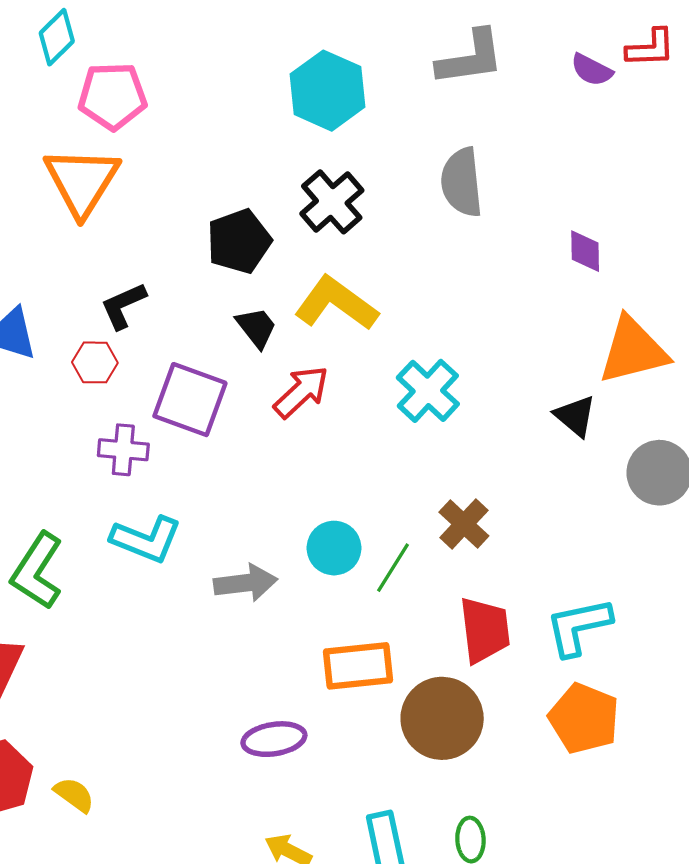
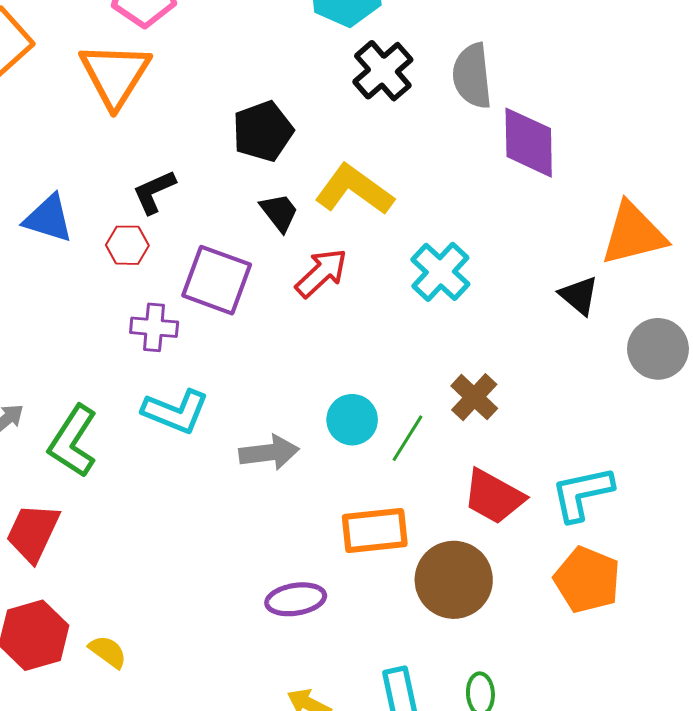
black cross: (332, 202) -> (383, 71), moved
purple diamond: (585, 251) -> (529, 143), moved, size x1.8
red trapezoid: (485, 630) -> (494, 497), turned 126

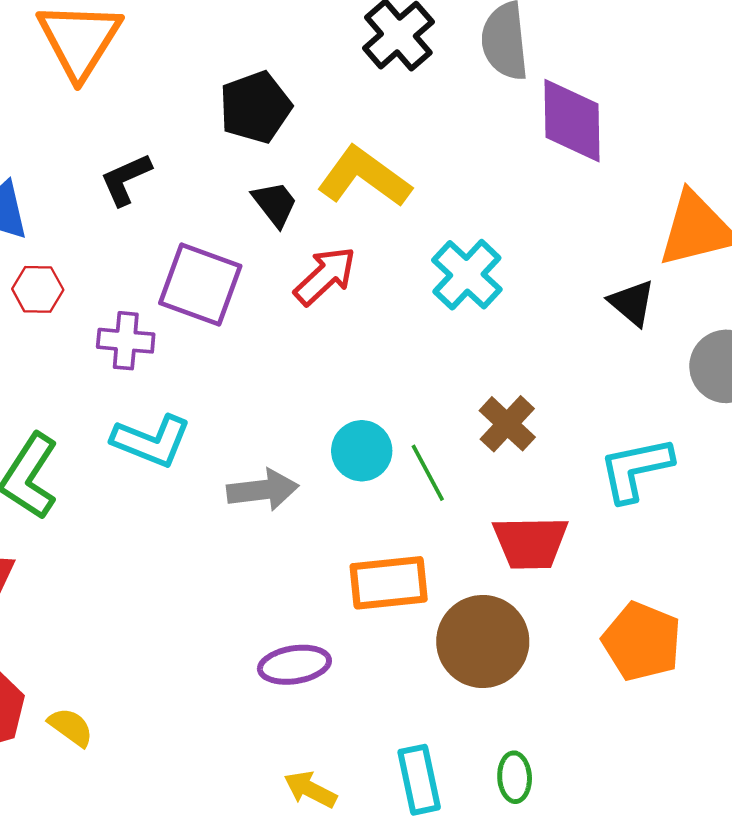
red hexagon: (127, 245) -> (38, 289), moved
green line: (408, 438) -> (428, 473), turned -60
cyan L-shape: (582, 494) -> (636, 469), moved
red trapezoid: (494, 497) -> (530, 542), turned -30

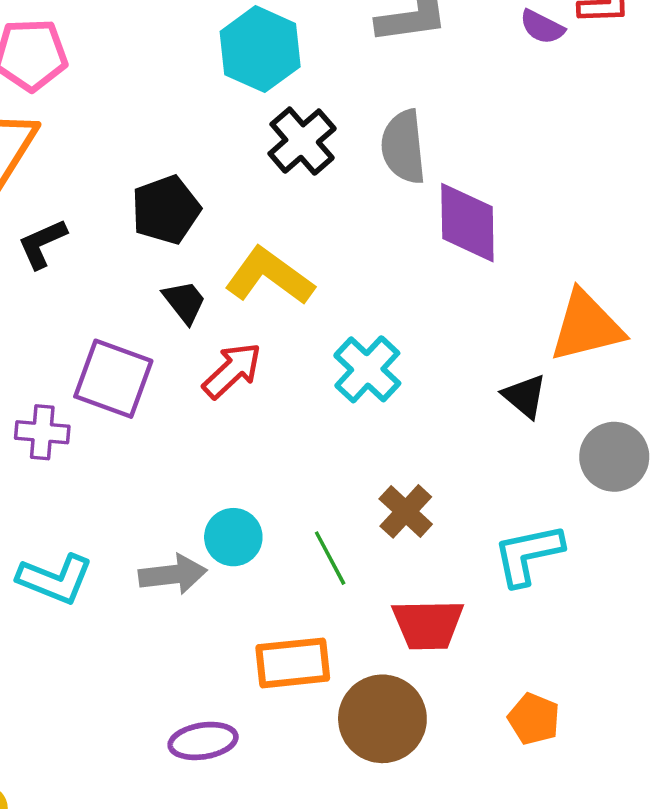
black L-shape: (126, 179) -> (42, 244), moved
cyan L-shape: (151, 441) -> (55, 579), moved
cyan circle: (362, 451) -> (233, 537), moved
orange pentagon: (642, 642) -> (534, 719), size x0.7

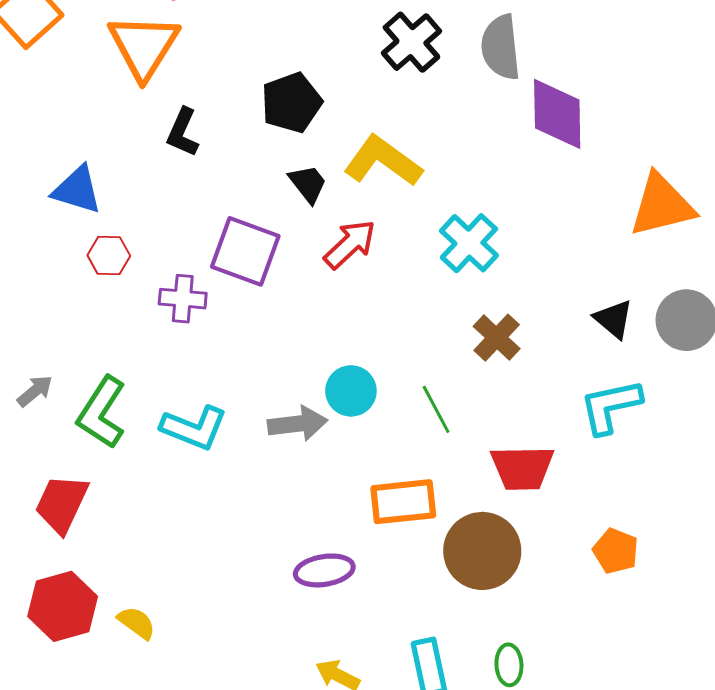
black L-shape: (42, 244) -> (183, 132), turned -42
black triangle: (525, 396) -> (614, 319), moved
brown cross: (406, 511) -> (497, 338), moved

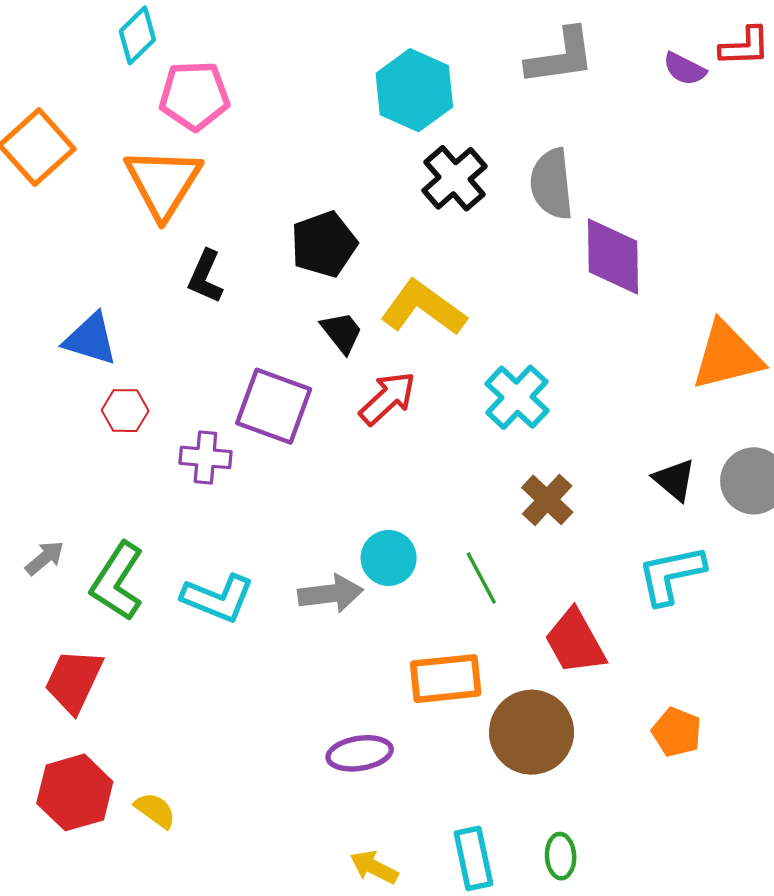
red trapezoid: (522, 468) -> (575, 642), turned 62

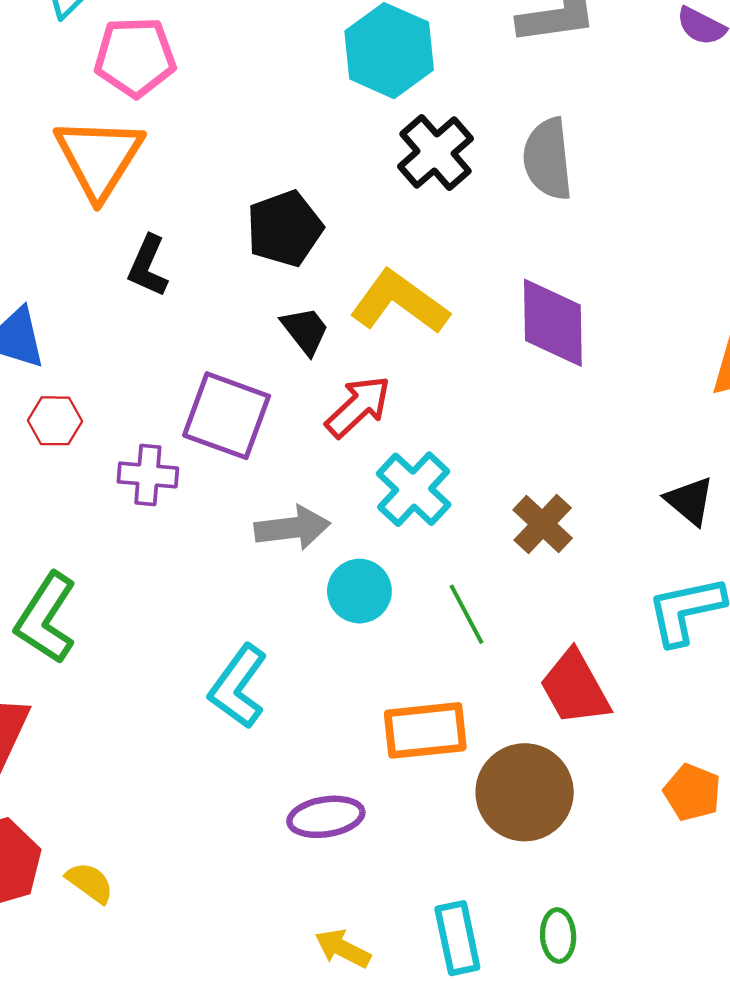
purple diamond: (613, 256) -> (553, 323), moved
cyan cross: (517, 397) -> (414, 489), moved
gray arrow: (331, 594) -> (292, 528), moved
cyan L-shape: (218, 598) -> (238, 687), moved, turned 104

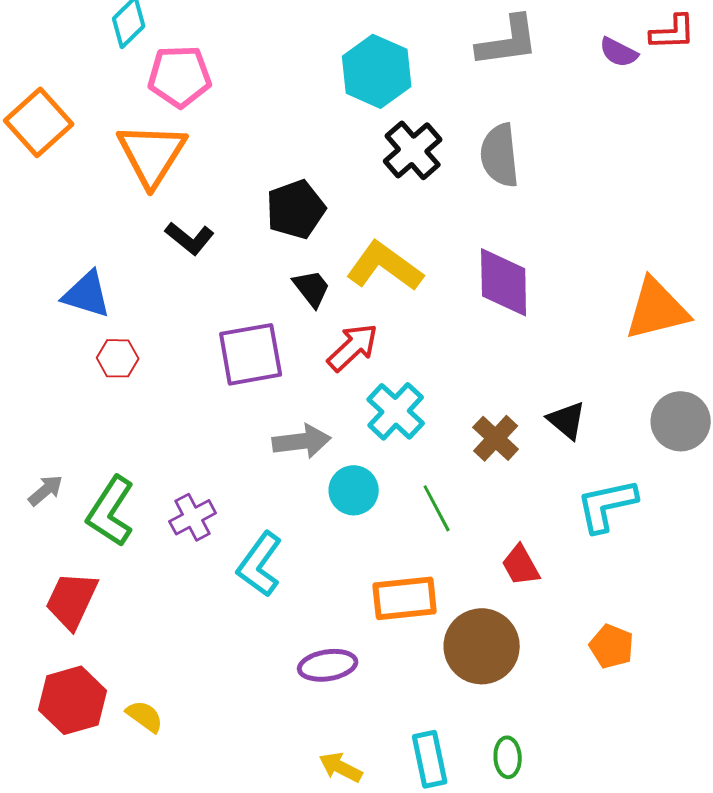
black L-shape: (148, 266) -> (190, 238), turned -75
purple square: (227, 416) -> (251, 354), turned -30
purple cross: (148, 475) -> (193, 517), moved, turned -33
black triangle: (690, 501) -> (567, 420), moved
red trapezoid: (575, 688) -> (521, 565), size x0.7

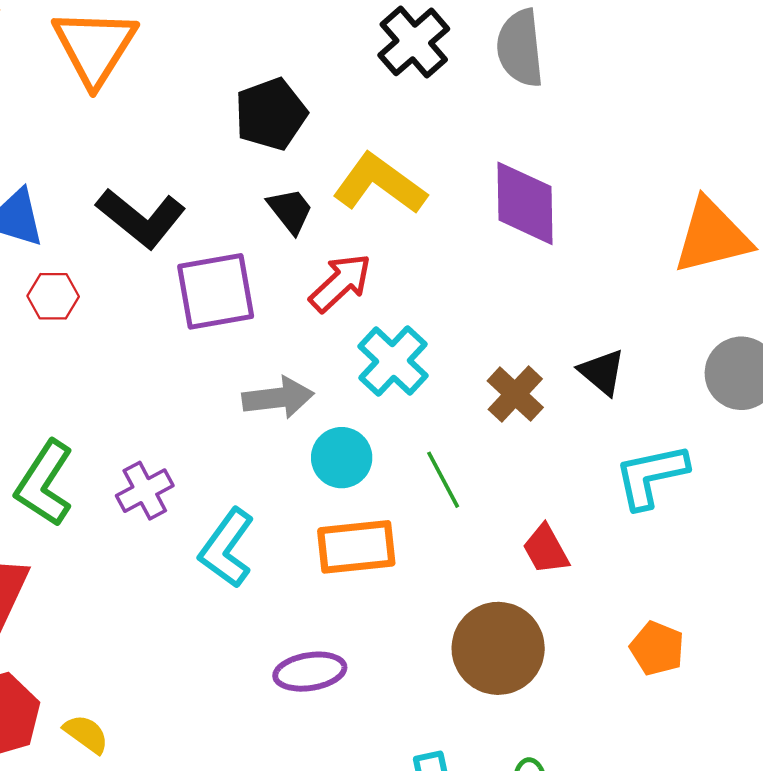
black L-shape: (190, 238) -> (141, 218), moved, size x1.5
orange rectangle: (405, 598) -> (356, 547), moved

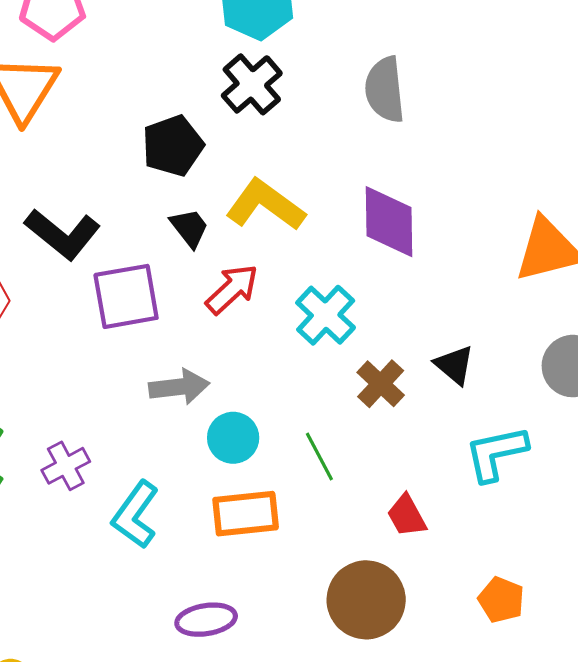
black cross: (414, 42) -> (252, 84), moved
cyan cross: (393, 361) -> (326, 315), moved

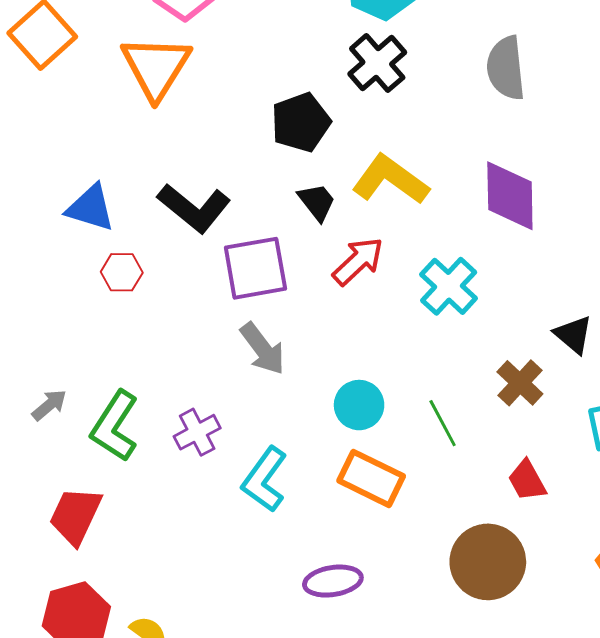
brown cross: (381, 384) -> (520, 383), moved
gray arrow: (179, 387) -> (263, 349), moved, turned 60
orange rectangle: (246, 514) -> (371, 478), turned 32

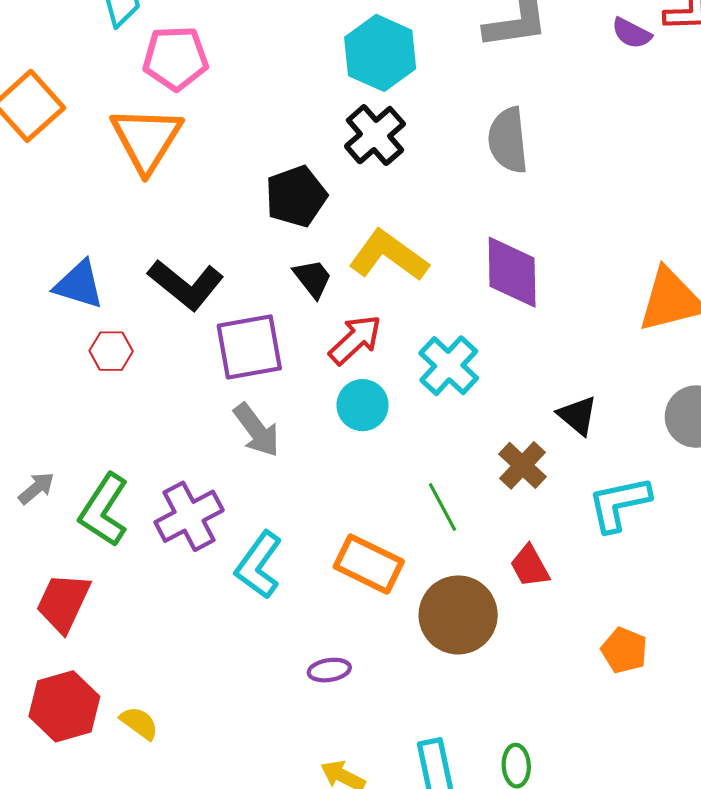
cyan circle: (359, 405) -> (363, 405), moved
purple cross: (197, 432) -> (189, 516), size x1.4
brown circle: (488, 562) -> (458, 615), moved
purple ellipse: (333, 581) -> (329, 670), size x0.7

